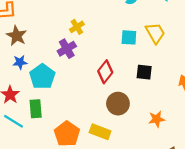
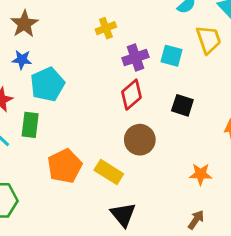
yellow trapezoid: (155, 33) -> (209, 40), moved
purple cross: (67, 49) -> (135, 57), moved
orange star: (157, 119) -> (201, 174), moved

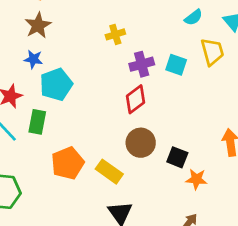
black square: (182, 105) -> (177, 157), moved

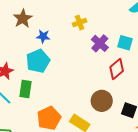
blue star: (33, 59) -> (43, 36), moved
purple cross: (142, 64) -> (100, 43), turned -30
red diamond: (136, 99) -> (117, 69), moved

